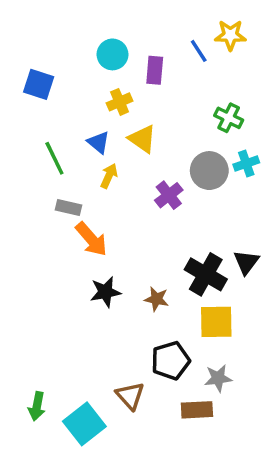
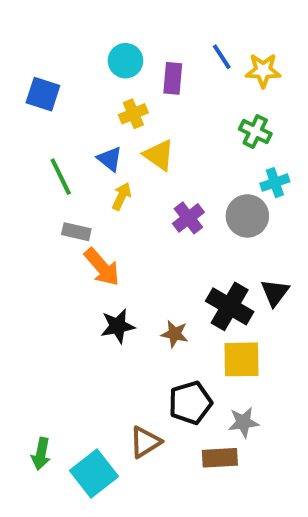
yellow star: (230, 35) -> (263, 71), moved
gray circle: (209, 171) -> (247, 216), moved
brown triangle: (130, 396) -> (145, 442), turned 40

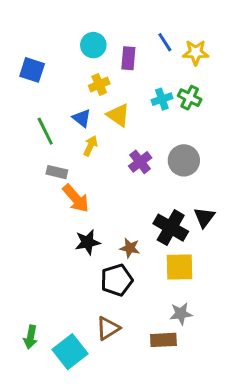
cyan cross: (275, 183) -> (162, 99), moved
black pentagon: (190, 403) -> (117, 280), moved

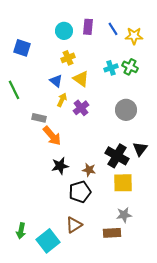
purple rectangle: (128, 58) -> (88, 27), moved
green line: (45, 131) -> (14, 90), moved
purple cross: (140, 162) -> (81, 108), moved

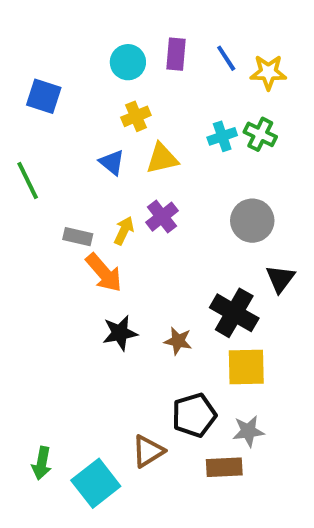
yellow triangle: (81, 79) -> (162, 158), turned -48
yellow arrow: (62, 100) -> (124, 231), moved
black triangle: (140, 149) -> (280, 279), moved
black pentagon: (80, 192) -> (194, 415), moved

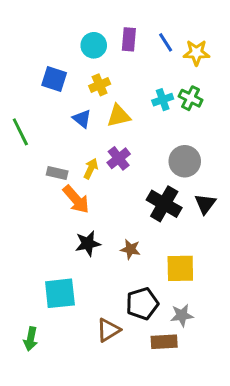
blue square: (44, 96) -> (54, 79), moved
black cross: (234, 313) -> (164, 204), moved
cyan square: (96, 483) -> (60, 293), moved, turned 32

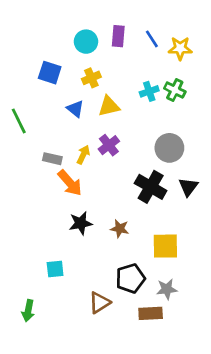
cyan square: (60, 293) -> (55, 269), size x0.6

